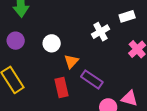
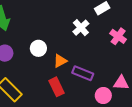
orange triangle: (71, 61) -> (60, 61), turned 32

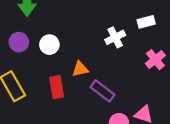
white circle: (38, 48) -> (49, 45), moved
red rectangle: (57, 87) -> (57, 87), moved

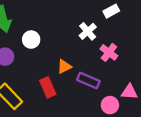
white circle: (49, 45) -> (31, 40), moved
pink cross: (155, 60) -> (109, 52), moved

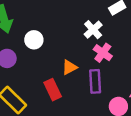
pink cross: (109, 52) -> (103, 53), moved
purple rectangle: (88, 81) -> (95, 81), turned 65

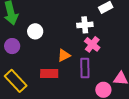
white cross: (93, 30) -> (85, 25), turned 35
red rectangle: (53, 90) -> (49, 73), turned -66

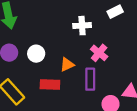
white cross: (85, 25) -> (82, 26), moved
white circle: (35, 31) -> (36, 54), moved

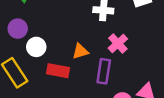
white circle: (36, 54) -> (36, 47), moved

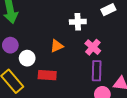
orange triangle: (80, 51) -> (57, 46), moved
purple rectangle: (104, 71) -> (97, 71), moved

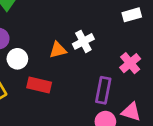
white cross: (78, 22) -> (83, 41), moved, turned -35
pink cross: (93, 47) -> (130, 63), moved

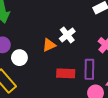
red rectangle: (39, 85) -> (66, 73), moved

